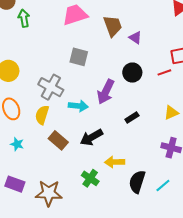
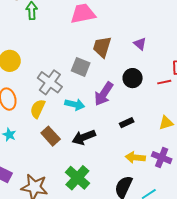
brown trapezoid: (113, 26) -> (102, 47), moved, turned -150
gray square: (79, 57) -> (81, 67), moved
yellow arrow: (115, 162) -> (135, 157), moved
green cross: (90, 178) -> (77, 178), size x1.4

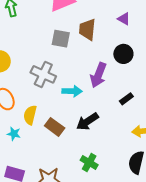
gray square: (81, 67) -> (61, 39), moved
yellow semicircle: (38, 109) -> (30, 115), moved
green cross: (77, 178) -> (89, 162), size x0.7

